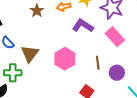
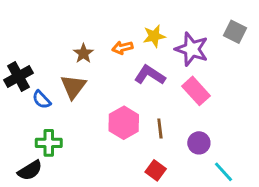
brown triangle: (30, 54) -> (73, 87), moved
brown line: (98, 63) -> (160, 128), moved

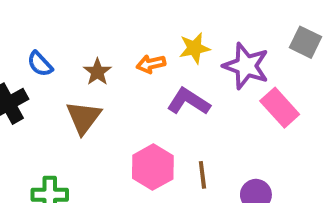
pink rectangle: (196, 91) -> (280, 108), moved
blue semicircle: (42, 100) -> (40, 64), moved

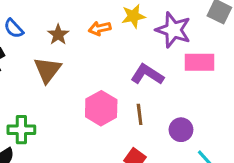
purple L-shape: (189, 102) -> (147, 74), moved
pink rectangle: (280, 108) -> (199, 62), turned -48

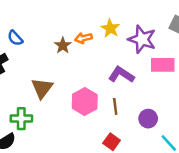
yellow star: (133, 16) -> (110, 28), turned -30
brown star: (58, 35) -> (63, 45), moved
brown triangle: (47, 70) -> (42, 88), moved

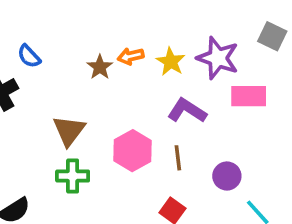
yellow star: (110, 28) -> (171, 62), moved
green cross: (21, 119) -> (73, 176), moved

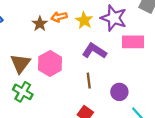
pink hexagon: (132, 151) -> (50, 63), moved
green cross: (73, 176) -> (23, 92), turned 30

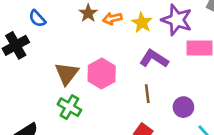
brown star: (40, 24) -> (88, 13), moved

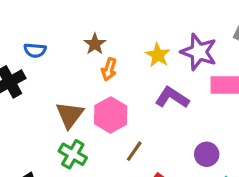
blue semicircle: (37, 19) -> (35, 50), turned -42
orange arrow: (112, 19) -> (109, 69), moved, turned -60
brown line: (147, 94) -> (134, 151), moved, turned 42

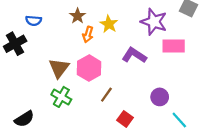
yellow star: (158, 55) -> (109, 24), moved

